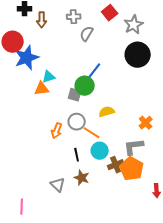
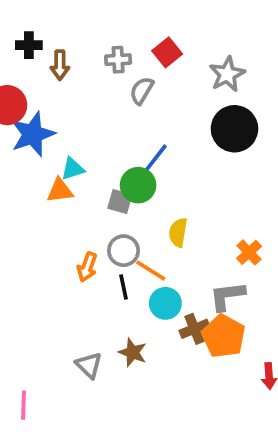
red square: (110, 13) -> (167, 52), moved
yellow semicircle: (107, 112) -> (178, 232), turned -63
black line: (77, 155) -> (124, 287), moved

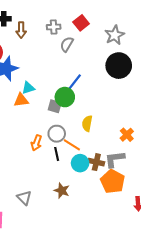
brown cross: (194, 329) -> (96, 162), moved, turned 35
gray triangle: (89, 365) -> (24, 198), moved

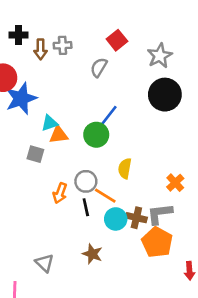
gray cross: (54, 27) -> (63, 45), moved
orange triangle: (21, 100) -> (59, 135), moved
gray square: (55, 106) -> (35, 154), moved

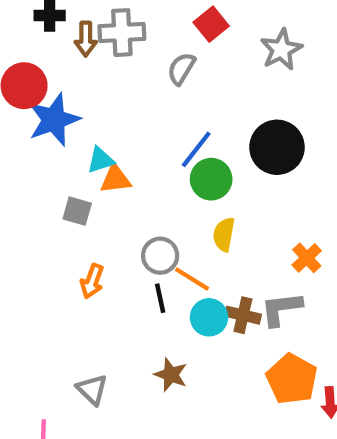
gray cross: (63, 45) -> (122, 33), size x1.5
black circle: (165, 95) -> (277, 147), moved
green circle: (96, 135) -> (211, 179), moved
orange arrow: (60, 193) -> (92, 281), moved
orange pentagon: (157, 242) -> (292, 379), moved

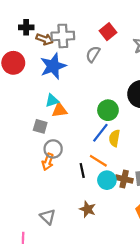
brown arrow: (86, 39) -> (44, 39), turned -70
blue star: (54, 120) -> (53, 66), moved
blue line: (196, 149) -> (100, 133), moved
gray circle: (160, 256) -> (53, 149), moved

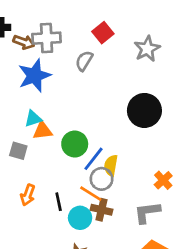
green circle: (108, 110) -> (75, 144), moved
gray circle: (53, 149) -> (102, 179), moved
black line: (82, 170) -> (59, 202), moved
brown cross: (124, 179) -> (102, 210), moved
cyan circle: (107, 180) -> (80, 218), moved

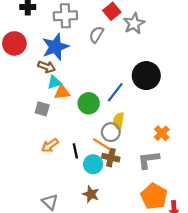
brown arrow: (24, 42) -> (47, 67), moved
gray star: (147, 49) -> (134, 24), moved
blue line: (93, 159) -> (115, 92), moved
orange arrow: (28, 195) -> (50, 145), turned 35

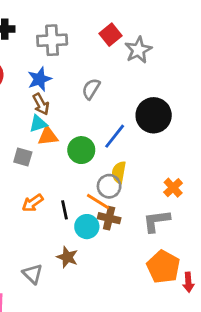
gray semicircle: (96, 35) -> (91, 89), moved
blue star: (55, 47) -> (40, 79), size x0.7
brown arrow: (47, 67) -> (41, 104), moved, turned 42
brown star: (91, 194) -> (67, 257), moved

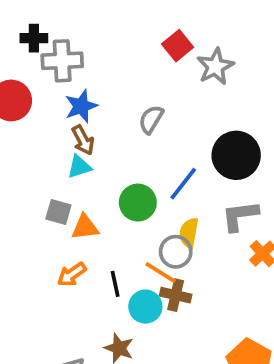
gray cross: (52, 40) -> (62, 61), moved
orange triangle: (48, 136) -> (85, 227), moved
gray L-shape: (156, 221) -> (240, 216), moved

